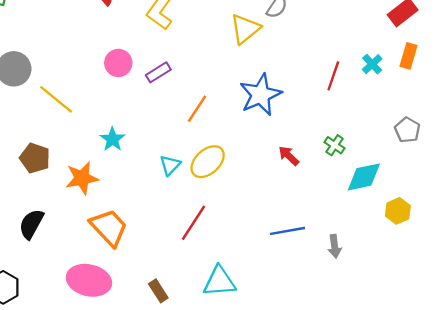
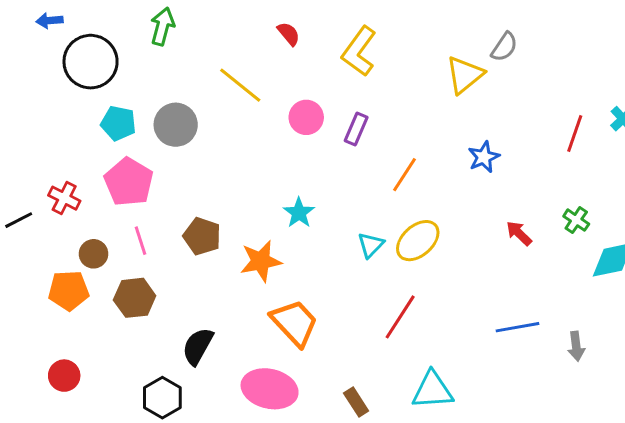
purple rectangle: (158, 72) -> (356, 129), turned -35
blue star: (260, 95) -> (484, 157), size x0.6
yellow line: (56, 99) -> (240, 85), moved
black semicircle: (31, 224) -> (198, 346), moved

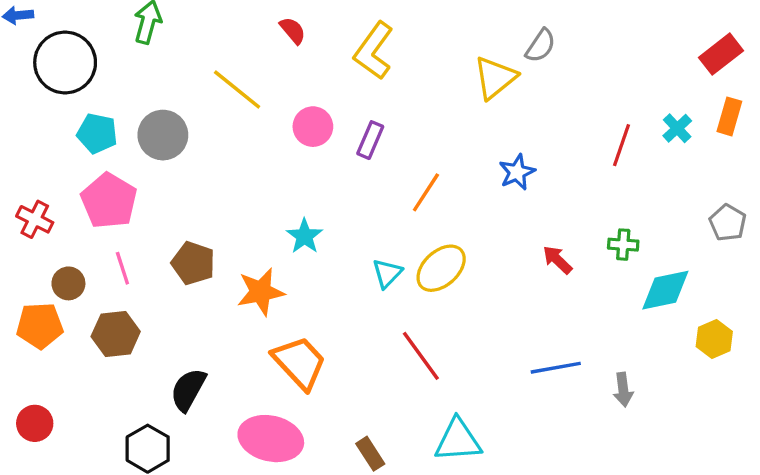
green cross: (576, 220) -> (623, 245), turned -30
red line: (400, 317) -> (421, 356), turned -69

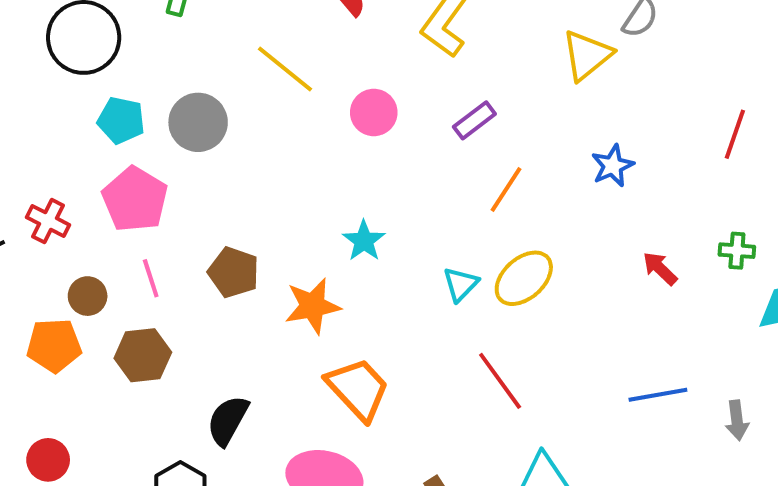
purple rectangle: (370, 140) -> (474, 120), moved, turned 30

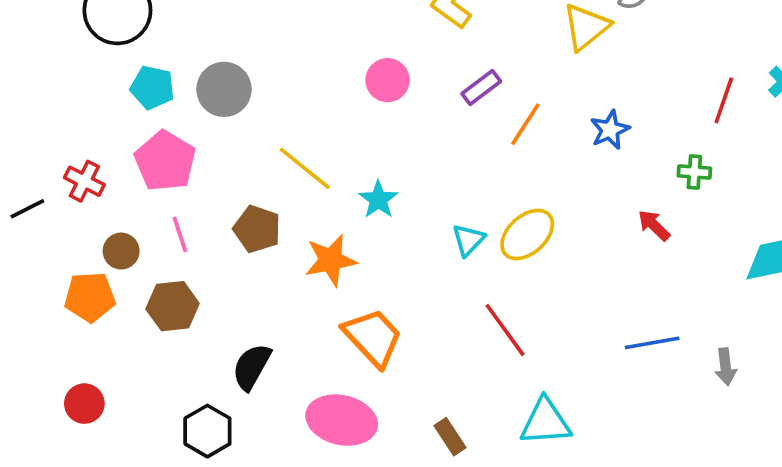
yellow line: (285, 69) -> (305, 168), moved
orange line: (506, 189) -> (525, 124), moved
green cross: (737, 251) -> (694, 172), moved

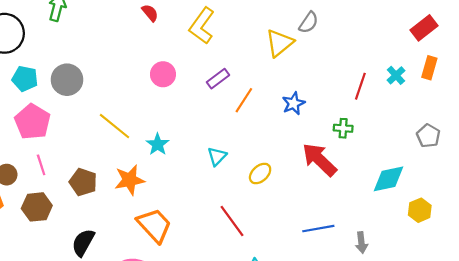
red arrow: (654, 225) -> (319, 159), size x1.8
brown pentagon: (257, 229) -> (83, 182), moved
yellow ellipse: (527, 234) -> (260, 174), moved, size x0.7
cyan triangle: (468, 240) -> (217, 156), moved

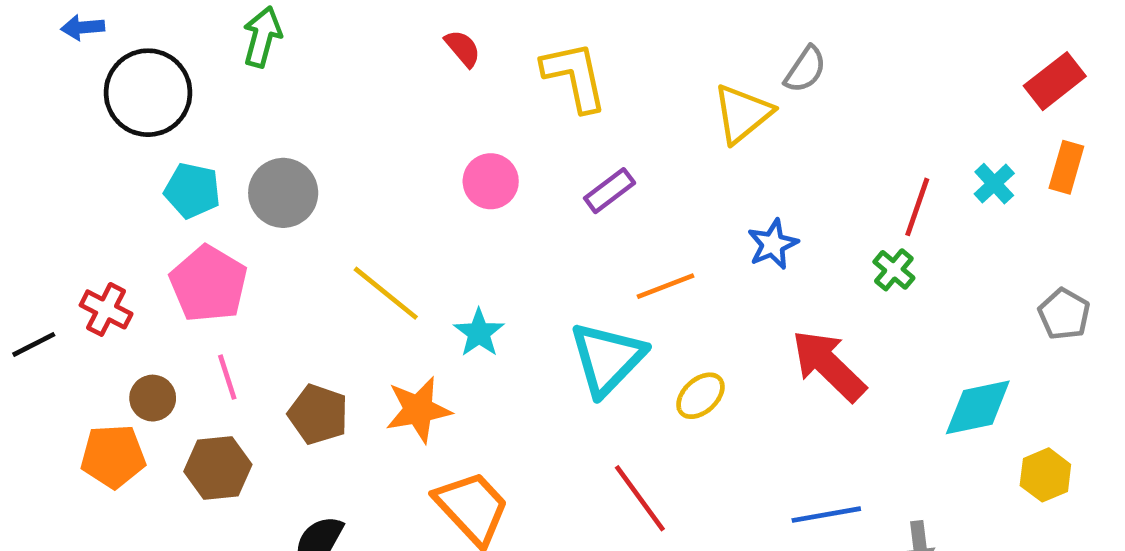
yellow L-shape: (202, 26) -> (575, 76), turned 132
orange line: (244, 100) -> (665, 286), moved, turned 36
green cross: (343, 128) -> (894, 270), moved, turned 36
cyan triangle: (217, 156) -> (607, 358), size x1.8

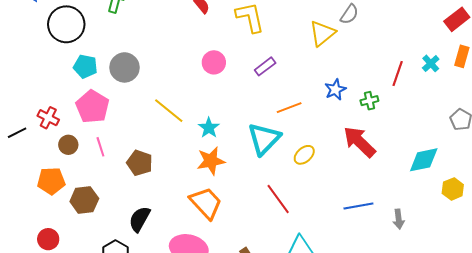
green cross: (894, 270) -> (369, 101), moved, turned 36
brown circle: (153, 398) -> (68, 145), moved
orange star: (418, 410) -> (211, 161), moved
brown hexagon: (218, 468) -> (84, 200), moved

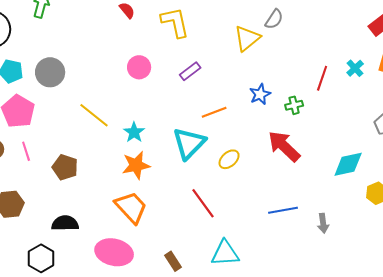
black semicircle: (140, 219) -> (65, 223), turned 60

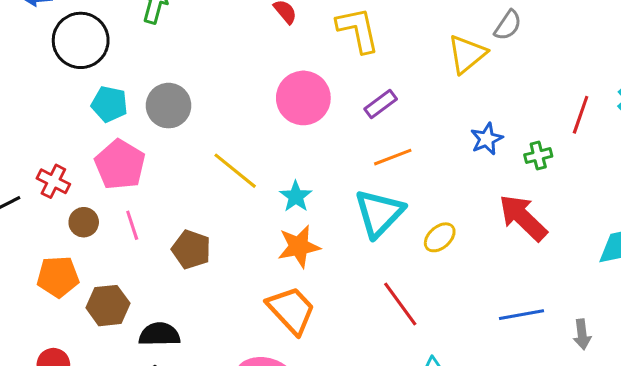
pink circle: (139, 67) -> (303, 98), size x1.5
orange line: (214, 112) -> (393, 157), moved
black semicircle: (65, 223) -> (159, 334), moved

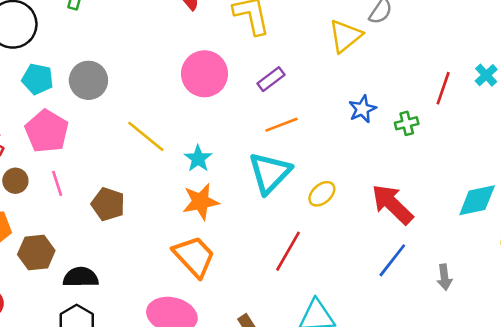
red arrow: (523, 218) -> (392, 204), moved
red line: (400, 304) -> (288, 251), turned 66
blue line: (522, 315) -> (392, 260), turned -42

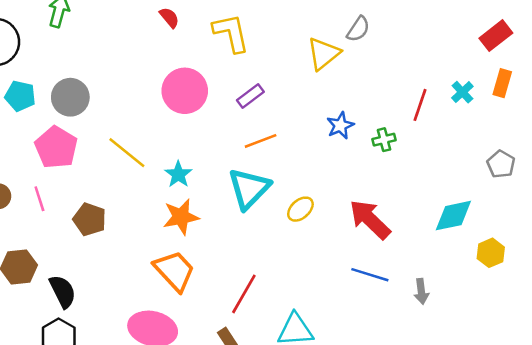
pink pentagon: (47, 131) -> (56, 147), moved
red line: (288, 251) -> (244, 294), moved
blue line: (392, 260) -> (370, 275), turned 69
black semicircle: (81, 277) -> (63, 291), turned 64

